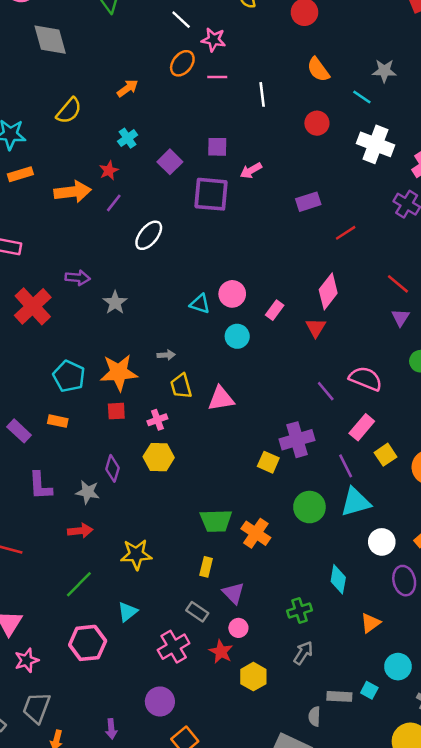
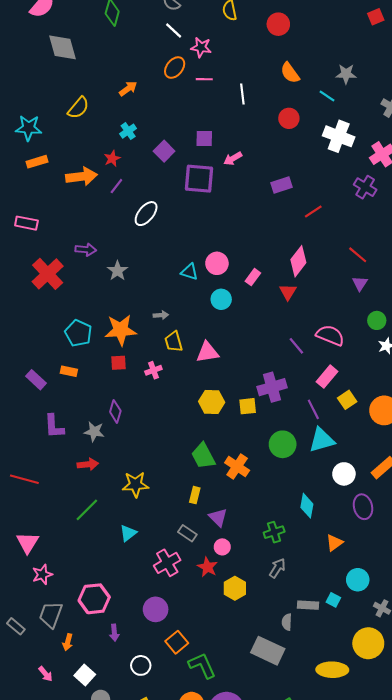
yellow hexagon: (159, 457) -> (212, 402), moved
yellow square: (268, 462) -> (248, 406), turned -30
green trapezoid: (216, 521) -> (203, 456), turned 64
pink hexagon: (88, 643) -> (94, 599), moved

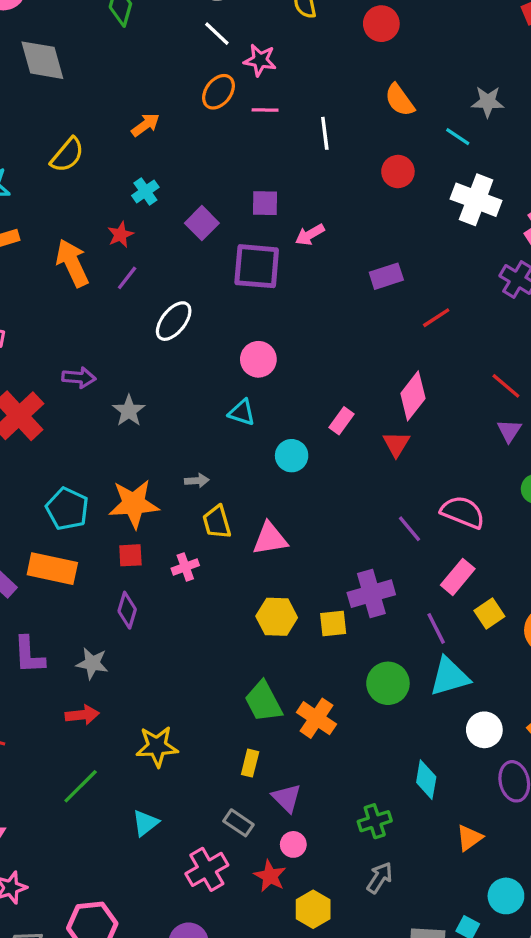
orange arrow: (81, 177) -> (72, 263), turned -108
pink circle: (217, 263) -> (258, 359), moved
orange rectangle: (69, 371) -> (52, 569), size x1.8
purple diamond: (115, 411) -> (127, 610), moved

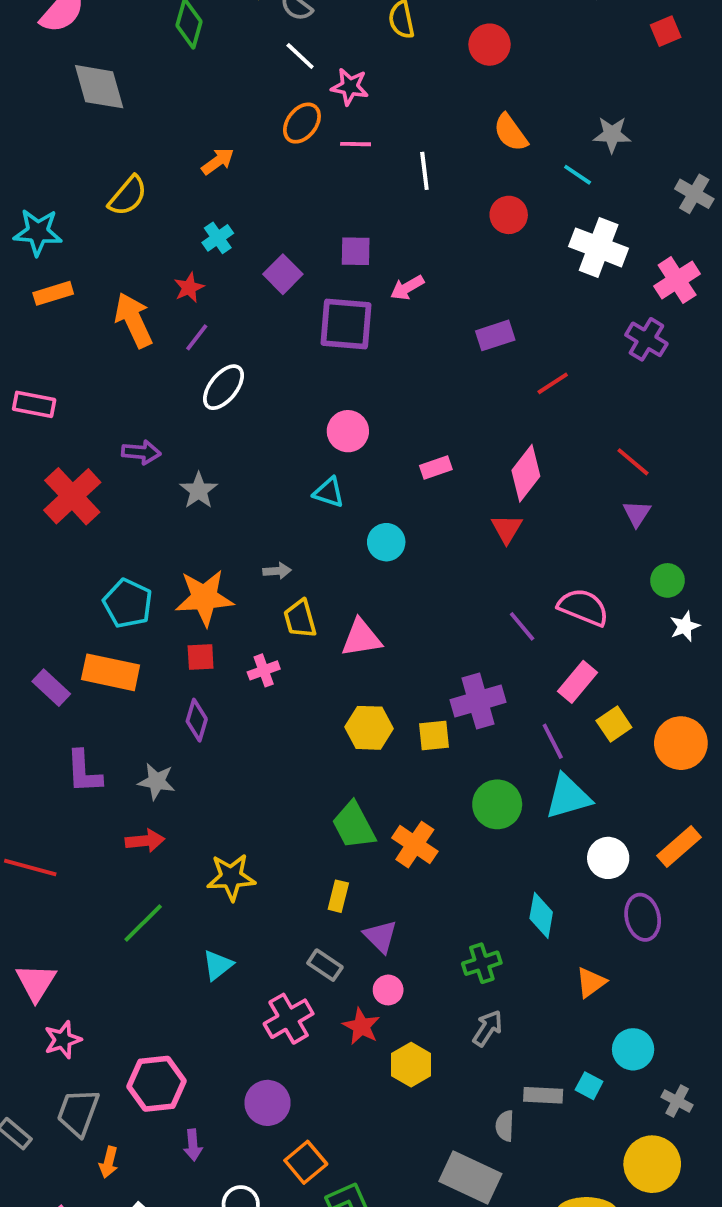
white ellipse: (174, 321) -> (223, 387), moved
pink rectangle: (341, 421) -> (436, 468), moved, turned 35

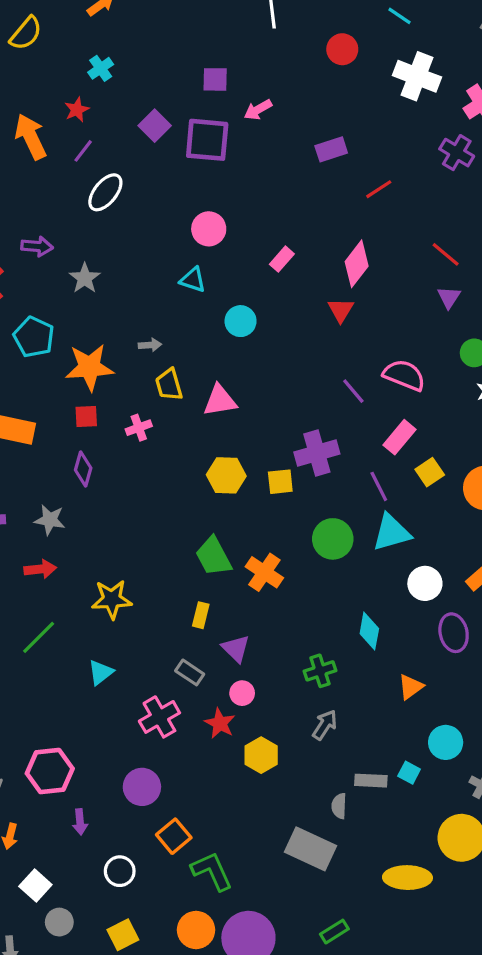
purple square: (283, 274) -> (155, 126), moved
pink rectangle: (436, 468) -> (282, 259), turned -30
cyan pentagon: (128, 603) -> (34, 337), moved

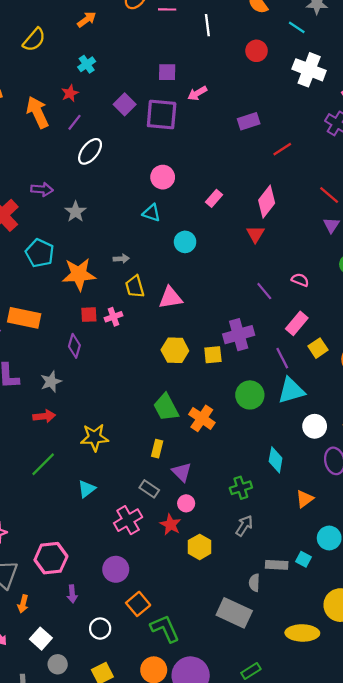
pink semicircle: (404, 375) -> (300, 280), size x0.6
red square: (86, 416) -> (89, 315), moved
gray star: (50, 520) -> (51, 382), turned -30

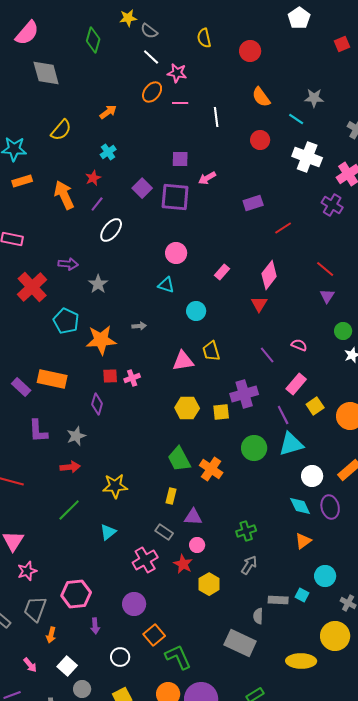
yellow trapezoid: (135, 287) -> (211, 351), moved
cyan diamond: (276, 460) -> (300, 506), moved, turned -35
purple triangle: (182, 472) -> (193, 517), turned -42

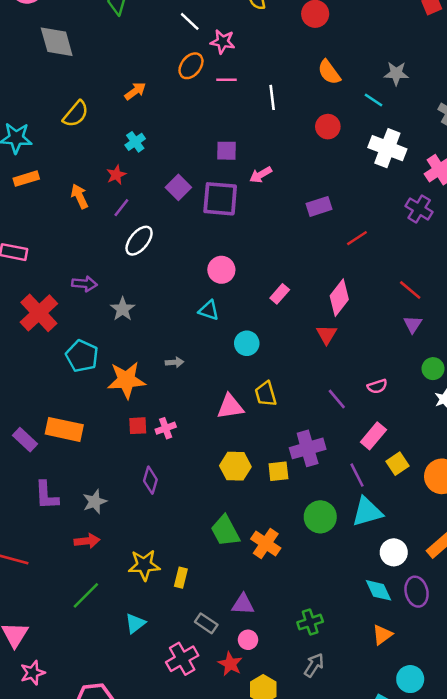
orange arrow: (64, 195) -> (79, 196), size x0.7
pink semicircle: (299, 345) -> (377, 386), turned 140
purple diamond: (97, 404) -> (150, 480), moved
yellow rectangle: (171, 496) -> (181, 578), moved

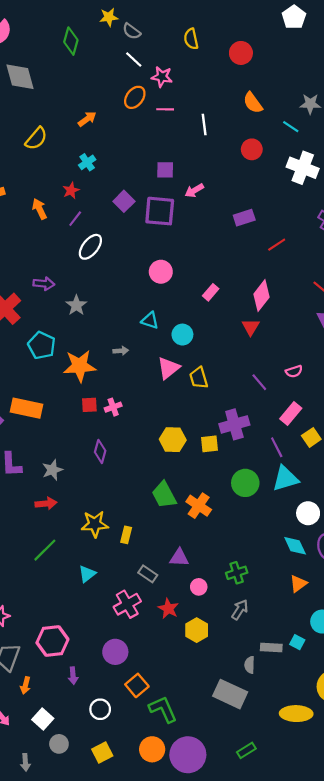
cyan triangle: (209, 310) -> (150, 320), moved
pink triangle: (230, 407) -> (168, 368), moved, turned -30
pink circle: (248, 640) -> (199, 587), moved

